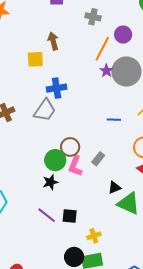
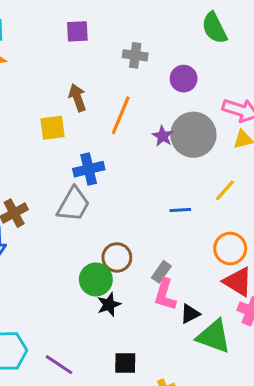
orange line: (102, 49) -> (121, 115), moved
pink L-shape: (75, 166) -> (165, 295), moved
black star: (50, 182) -> (109, 304), moved
purple line: (47, 215) -> (59, 365), moved

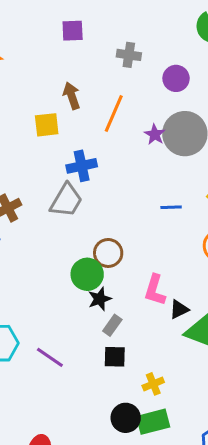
gray rectangle: (161, 272) -> (112, 325), moved

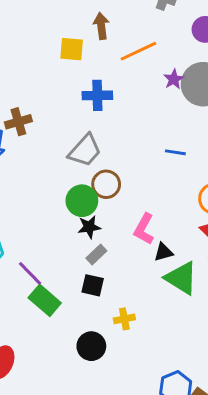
orange line: (114, 114) -> (138, 51), turned 30
gray trapezoid: (66, 200) -> (85, 150), moved
green rectangle: (153, 422) -> (45, 300), moved, turned 44

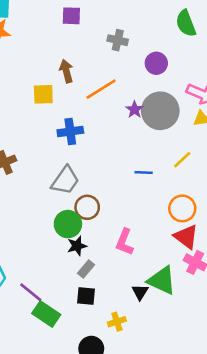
black triangle: (164, 252) -> (140, 292), moved, turned -36

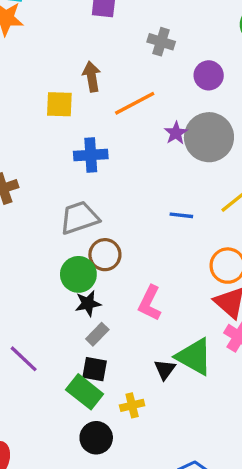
gray trapezoid: (65, 180) -> (79, 218), turned -148
green rectangle: (46, 314) -> (85, 392), moved

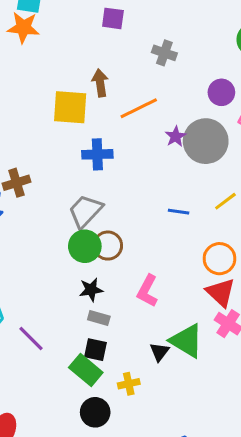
purple circle: (209, 75) -> (221, 92), moved
yellow square: (59, 104) -> (70, 107), size x1.4
gray trapezoid: (79, 218) -> (85, 211), turned -30
green circle: (78, 274) -> (85, 246), moved
gray rectangle: (97, 334) -> (99, 318), turned 60

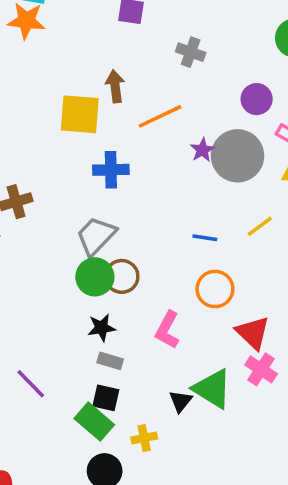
orange circle: (219, 259) -> (215, 289), moved

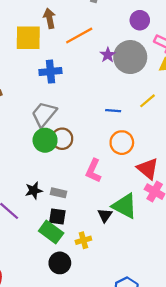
black star: (102, 328) -> (34, 191), moved

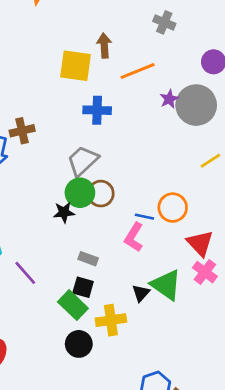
blue line: (113, 111) -> (144, 217), moved
black star: (34, 191) -> (64, 212), moved
yellow cross: (83, 240) -> (111, 320), size x1.5

